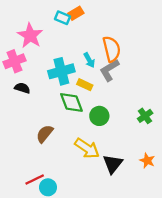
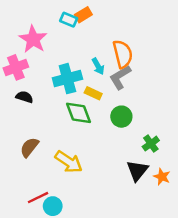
green circle: (99, 116) -> (121, 117), moved
green cross: (145, 116) -> (151, 144), moved
brown semicircle: (45, 134) -> (29, 147), moved
yellow arrow: (87, 148) -> (69, 162), moved
black triangle: (113, 164) -> (137, 171), moved

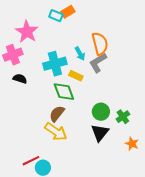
green circle: (121, 117) -> (101, 112), moved
brown semicircle: (29, 147) -> (57, 114), moved
black triangle: (137, 171) -> (100, 133), moved

